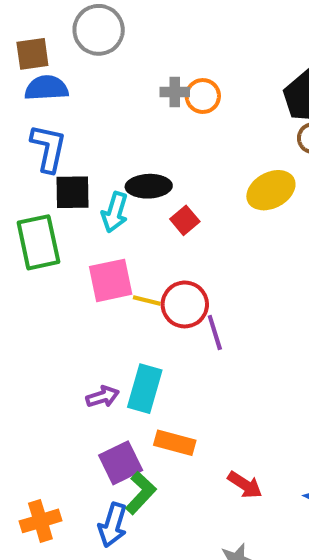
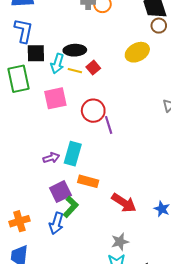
yellow line: (147, 300) -> (75, 71), moved
red arrow: (245, 485) -> (124, 203), size x1.4

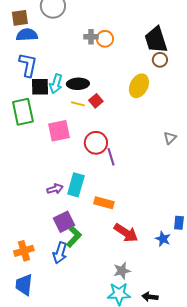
yellow ellipse: (137, 52) -> (139, 86), turned -35
cyan arrow: (57, 63) -> (56, 84), moved
orange rectangle: (88, 181) -> (104, 203), moved

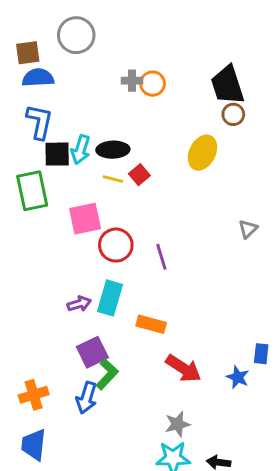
red circle: (96, 143) -> (116, 245), moved

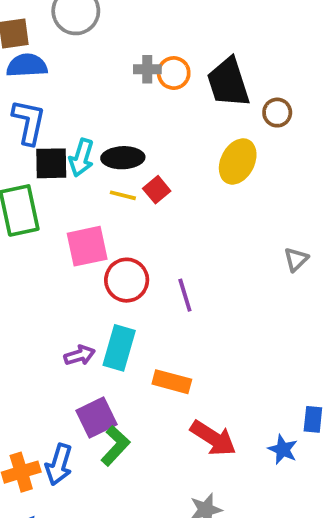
black trapezoid: (227, 85) -> (228, 82), moved
blue arrow: (86, 398) -> (59, 465), moved

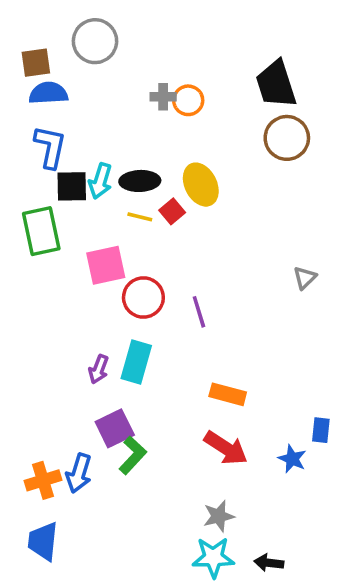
black trapezoid: (228, 82) -> (276, 84), moved
brown circle: (277, 113) -> (287, 138), size x1.6
yellow ellipse: (238, 161) -> (201, 185), moved, turned -54
purple arrow: (80, 355) -> (99, 369), turned 128
orange rectangle: (172, 382) -> (228, 394), moved

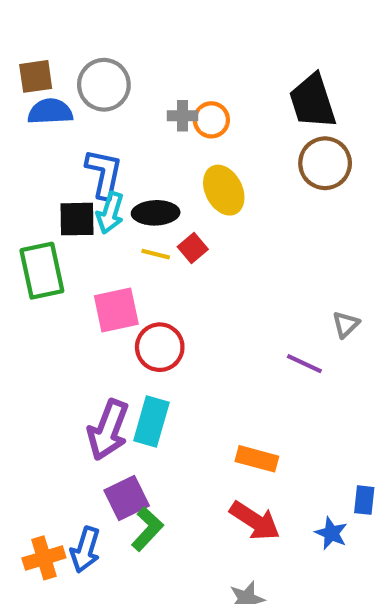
gray circle: (95, 41) -> (104, 85), moved
blue L-shape: (50, 147) -> (104, 174), moved
yellow ellipse: (201, 185) -> (224, 190), moved
purple line: (199, 312) -> (304, 364), moved, turned -48
purple arrow: (99, 369) -> (108, 430), size x1.8

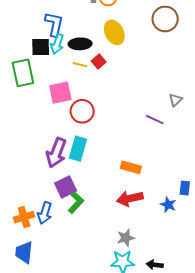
red arrow: (255, 521) -> (130, 198), turned 135

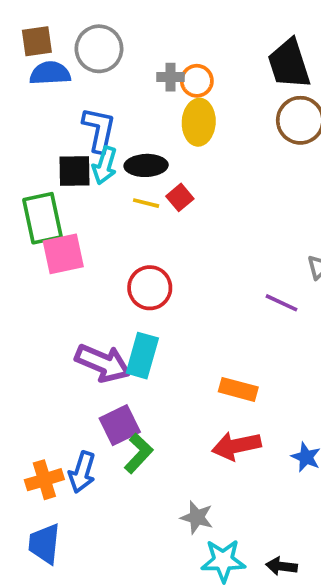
yellow ellipse: (114, 32) -> (199, 122), moved, turned 30
pink square: (60, 93) -> (63, 254), moved
purple arrow: (56, 153) -> (103, 363), turned -88
gray star: (126, 238) -> (197, 517), moved, turned 30

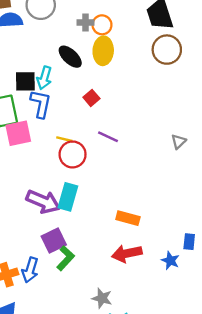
blue L-shape: (99, 130) -> (41, 104), moved
black ellipse: (146, 165) -> (70, 57), moved, turned 45
yellow line: (146, 203) -> (64, 139), moved
purple line: (282, 303) -> (108, 137), moved

